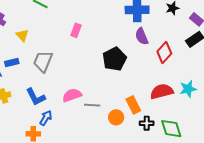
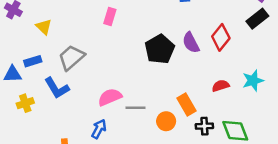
purple semicircle: (142, 36) -> (191, 43), moved
gray trapezoid: (43, 61) -> (71, 57), turned 30
red semicircle: (162, 91) -> (221, 86), size x0.6
blue L-shape: (36, 97) -> (57, 88), moved
blue arrow: (46, 118) -> (99, 129), moved

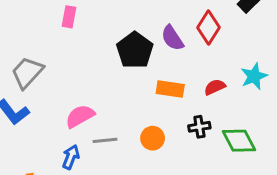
orange rectangle: (186, 104) -> (170, 89), moved, turned -45
gray line: (136, 108) -> (105, 140), moved
black cross: (204, 126) -> (199, 127), moved

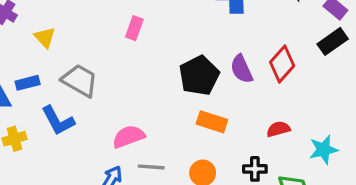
gray trapezoid: (27, 73) -> (80, 81), turned 68
cyan star: (254, 76) -> (324, 150), moved
orange rectangle: (170, 89) -> (212, 122), moved

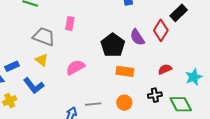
yellow triangle: (45, 37) -> (42, 60), moved
black rectangle: (333, 41) -> (179, 13), moved
gray trapezoid: (80, 81) -> (44, 37), moved
pink semicircle: (129, 137) -> (75, 67), moved

